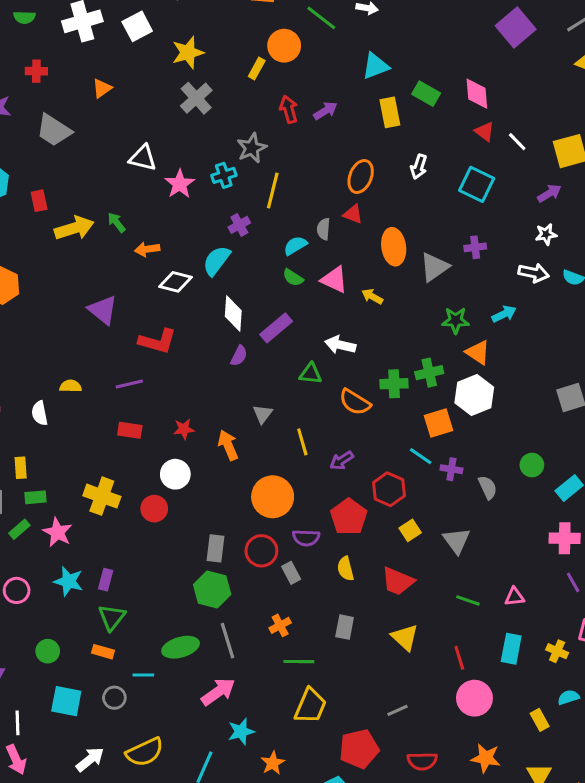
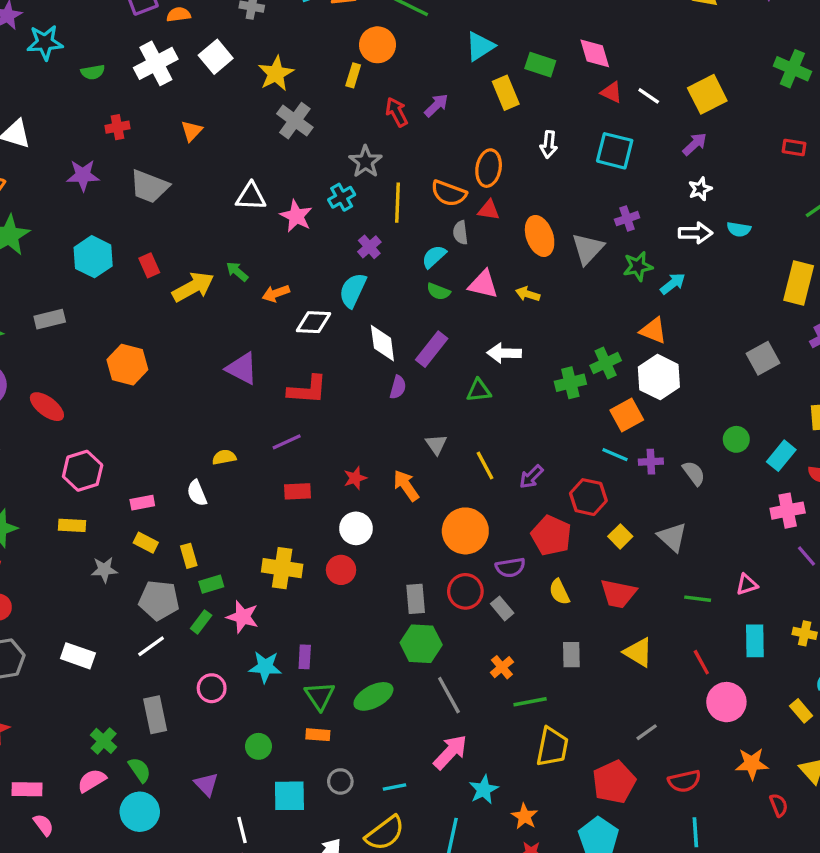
green star: (456, 320) -> (638, 266), moved
orange semicircle: (355, 402) -> (449, 193), moved
green ellipse: (181, 647) -> (373, 696), moved
cyan line: (143, 675) -> (394, 787), moved

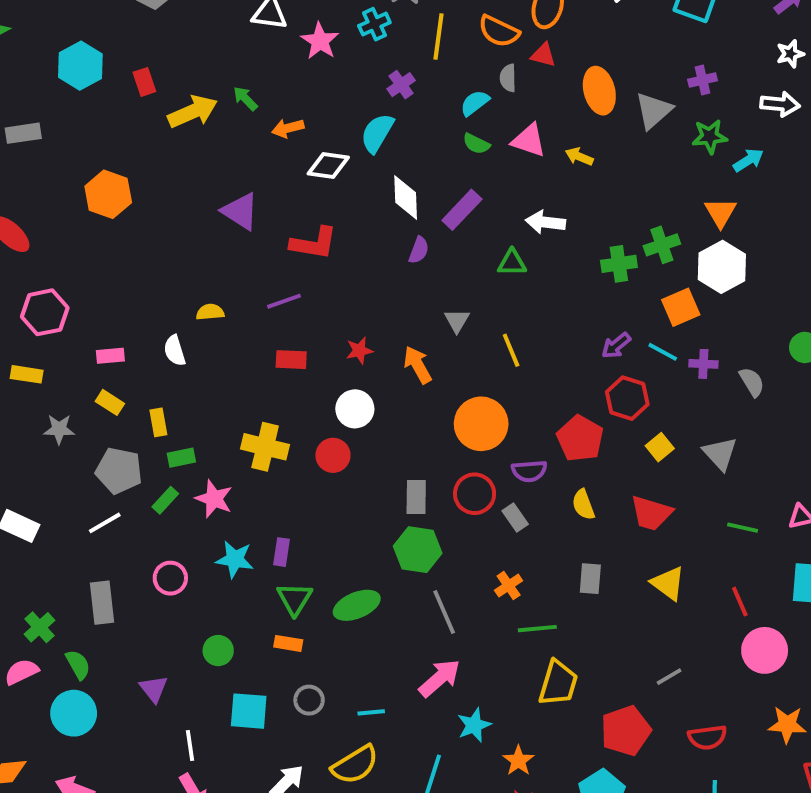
orange triangle: (653, 331) -> (721, 212), turned 32
purple arrow: (531, 477) -> (616, 346), moved

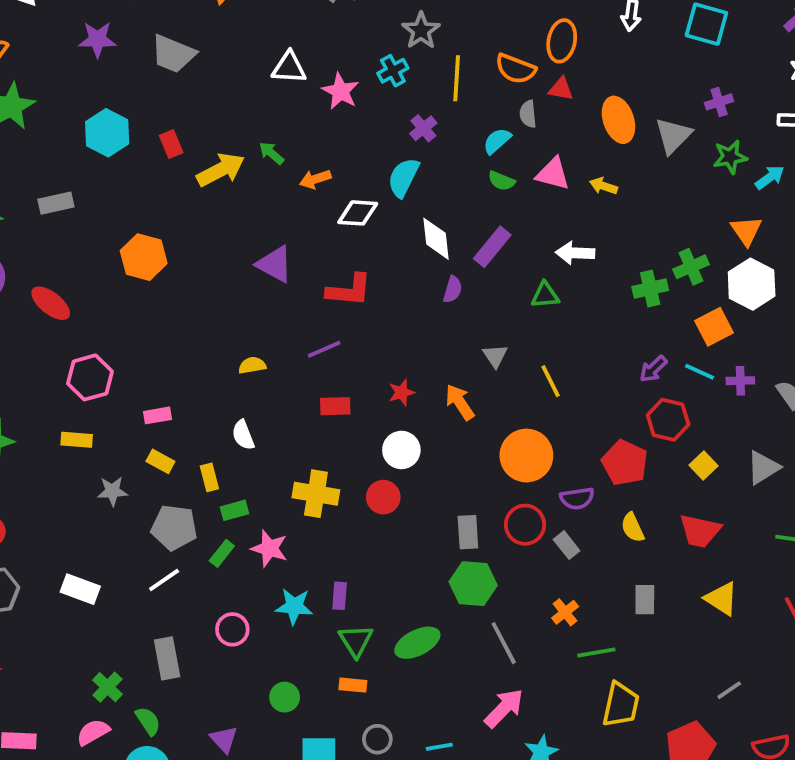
white semicircle: (175, 351) -> (243, 435), moved
gray triangle: (720, 454) -> (763, 467), turned 45

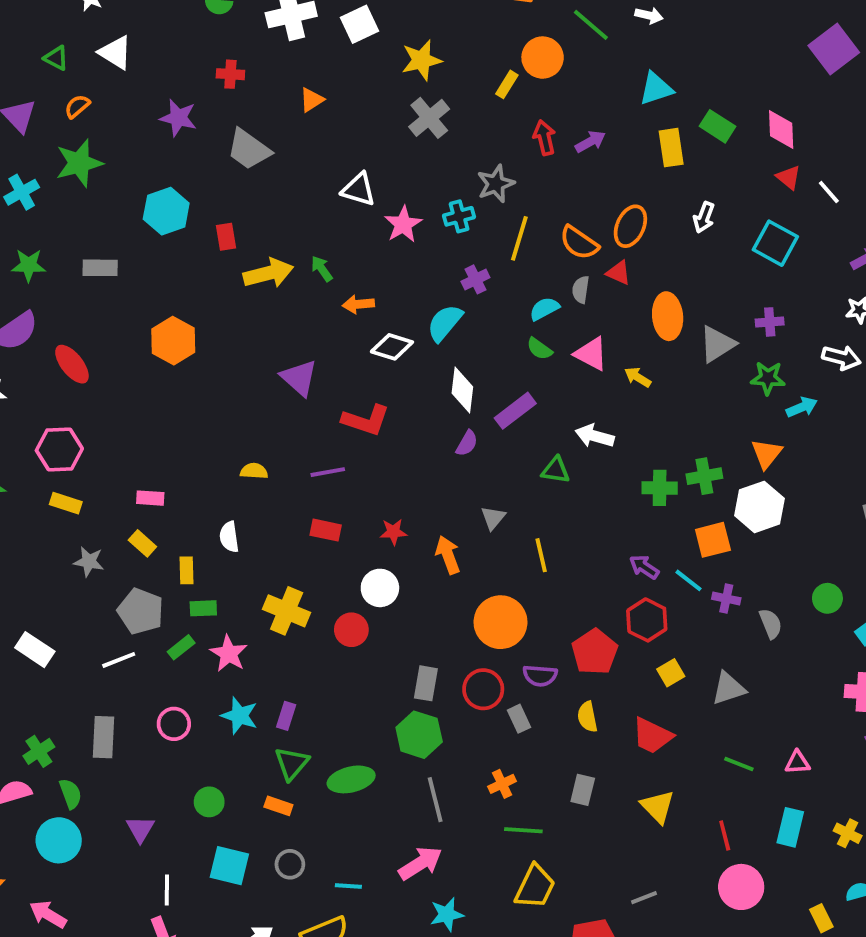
purple arrow: (653, 369) -> (644, 567), turned 64
pink hexagon: (90, 377) -> (59, 449), moved

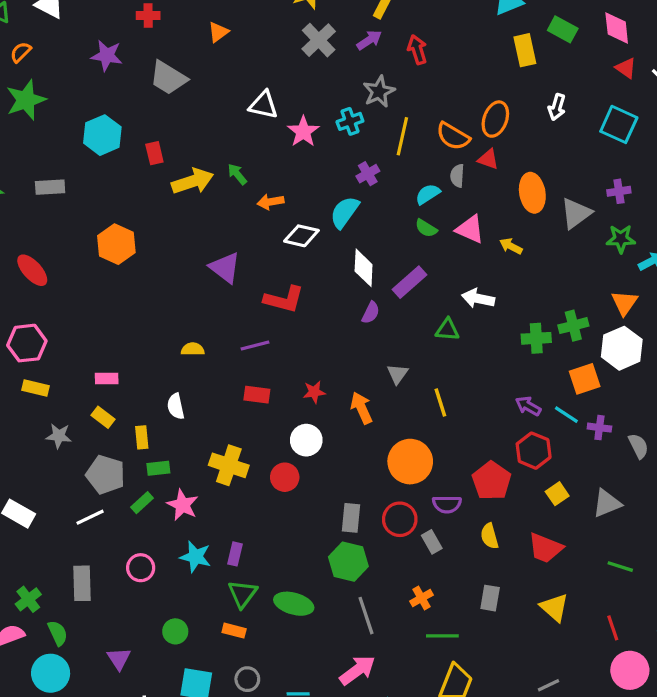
purple arrow: (590, 142) -> (369, 40), moved
green ellipse: (351, 779) -> (294, 604), turned 33

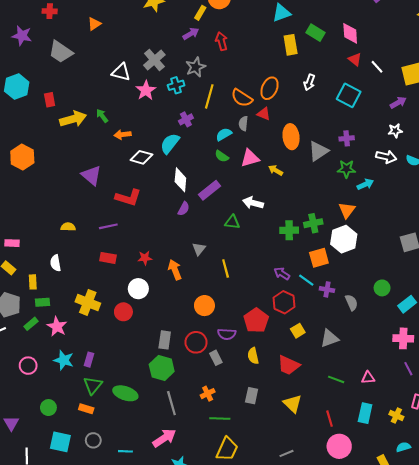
gray cross: (319, 40) -> (154, 60), moved
pink triangle: (470, 229) -> (250, 158), turned -42
orange circle: (410, 462) -> (204, 306), size x0.7

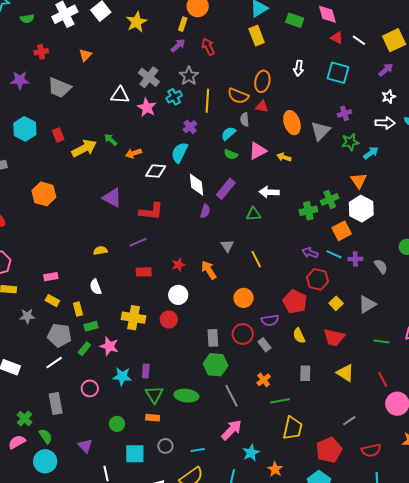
yellow rectangle: (291, 45) -> (257, 36), moved

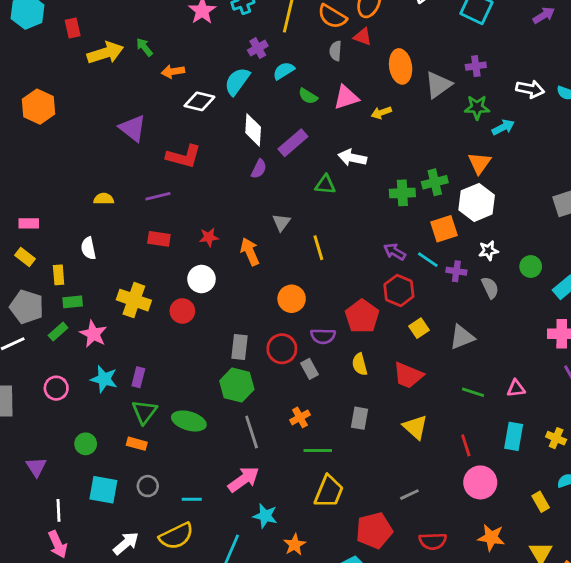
white star: (389, 97) -> (488, 251), moved
cyan semicircle: (228, 134) -> (284, 71), moved
yellow arrow: (284, 157) -> (381, 113), turned -48
cyan star: (251, 453) -> (265, 516), turned 30

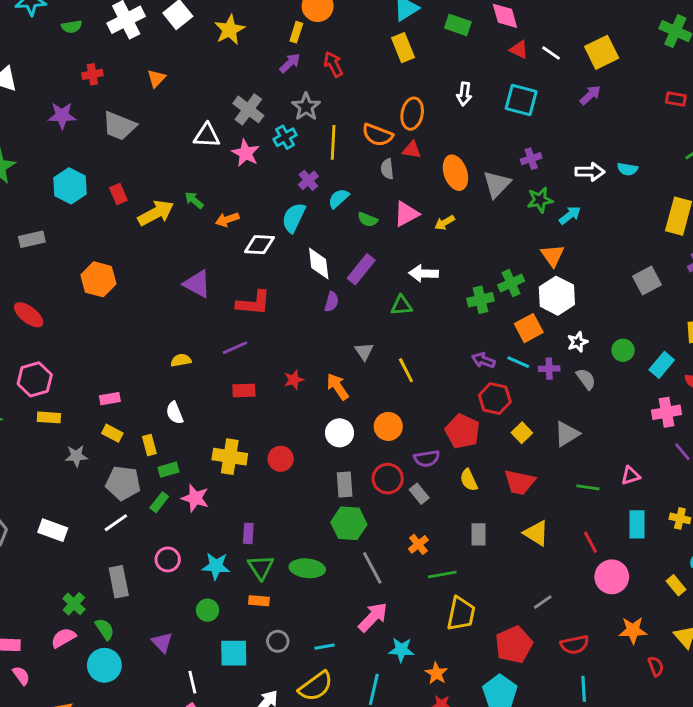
white circle: (201, 279) -> (340, 433), moved
cyan star: (104, 379) -> (216, 566), moved

